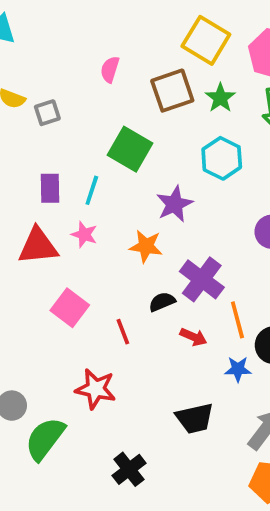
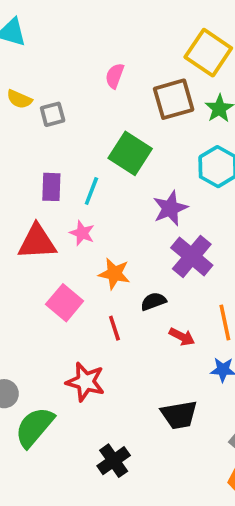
orange star: (146, 246) -> (114, 274), moved
purple cross: (202, 279) -> (192, 256), moved

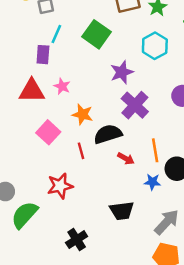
cyan line: (91, 191) -> (56, 34), moved
black semicircle: (153, 301) -> (108, 134), size x1.6
red star: (85, 382) -> (60, 186), turned -30

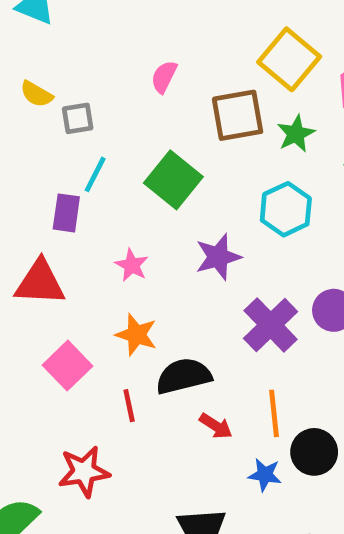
pink star: (62, 86) -> (132, 265), moved
purple cross: (135, 105) -> (271, 325), moved

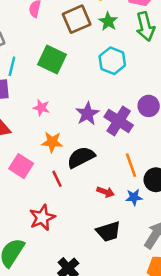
purple star: (218, 257) -> (87, 114), moved
red arrow: (216, 426) -> (105, 192), moved

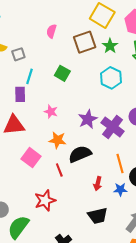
green square: (52, 60) -> (62, 73), size x0.7
red arrow: (105, 192) -> (98, 184), turned 80

